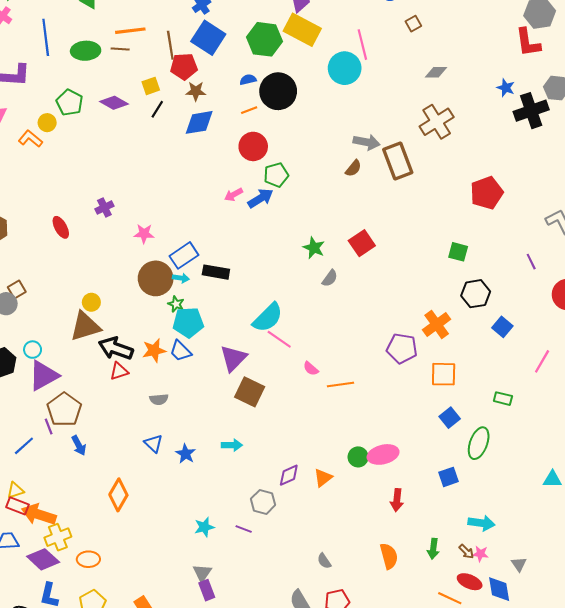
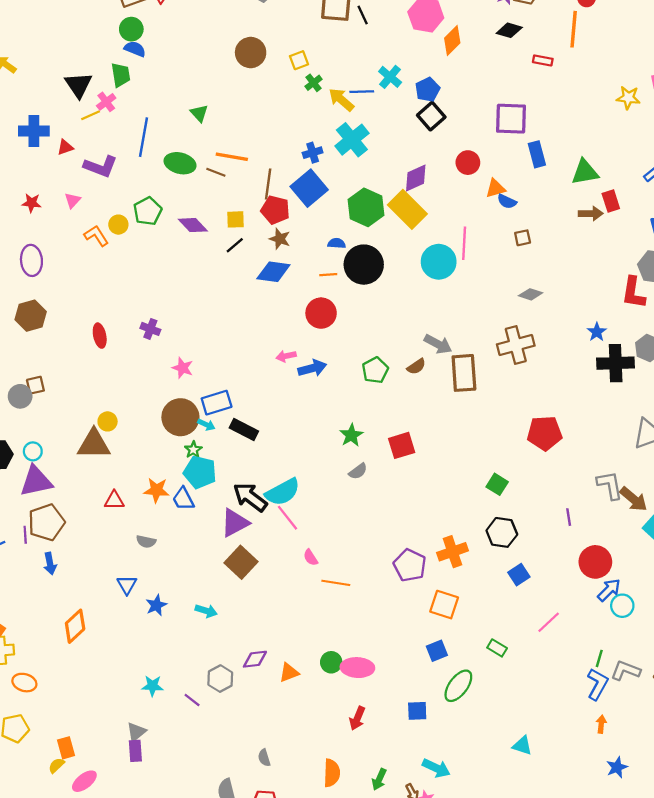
green pentagon: (276, 175) -> (375, 370), moved, turned -30
purple cross: (104, 207) -> (150, 329), turned 30
black arrow: (116, 348) -> (250, 497), moved

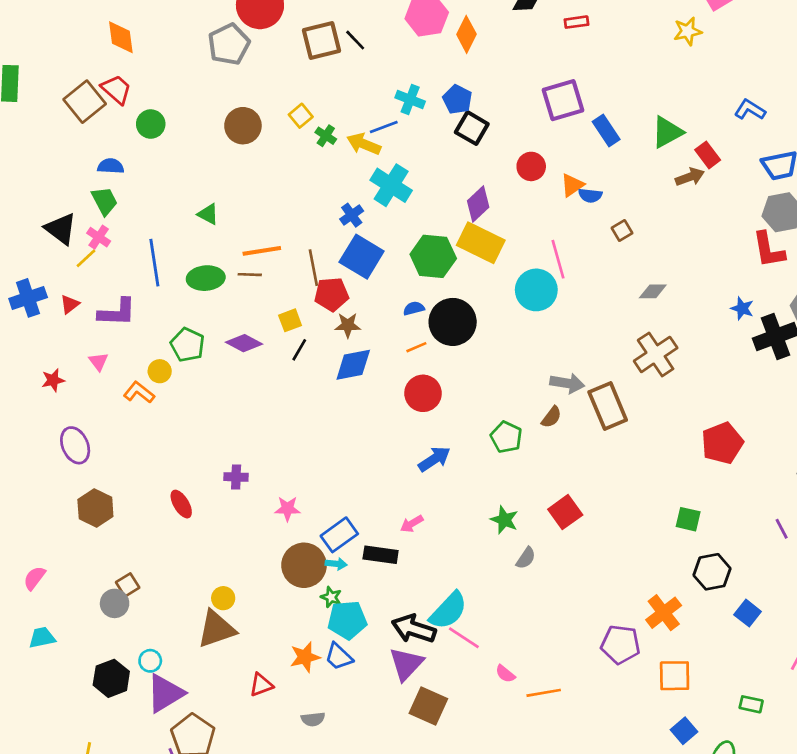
green circle: (131, 29) -> (151, 124), moved
pink arrow: (286, 356) -> (412, 524), moved

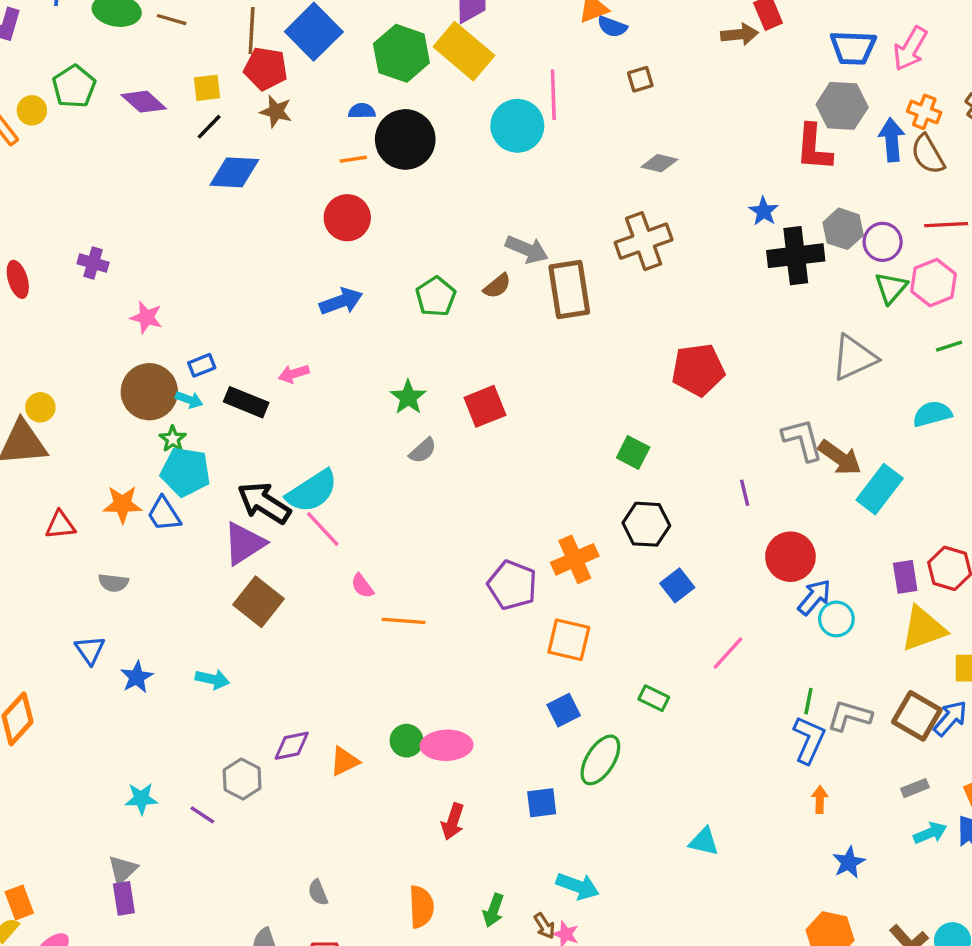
blue diamond: (353, 365) -> (234, 172), moved
blue rectangle: (339, 535) -> (202, 365), size x0.6

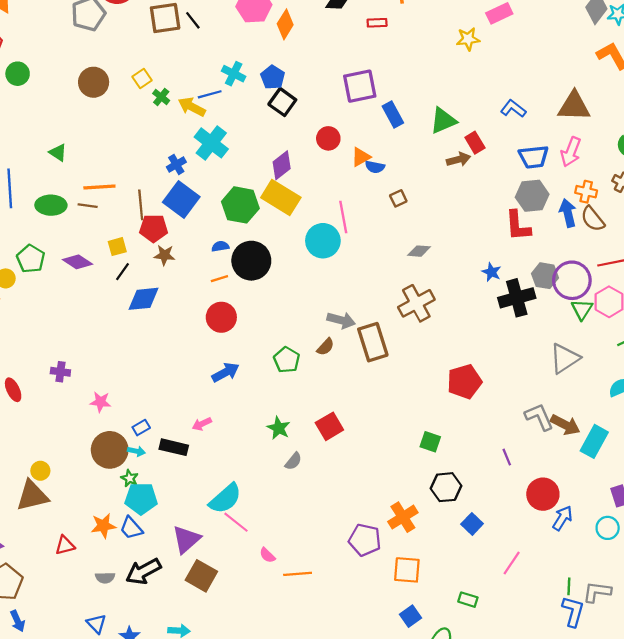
purple circle: (883, 242) -> (572, 280), size x1.5
black arrow: (264, 503) -> (143, 571), moved, turned -52
cyan circle: (836, 619) -> (608, 528), moved

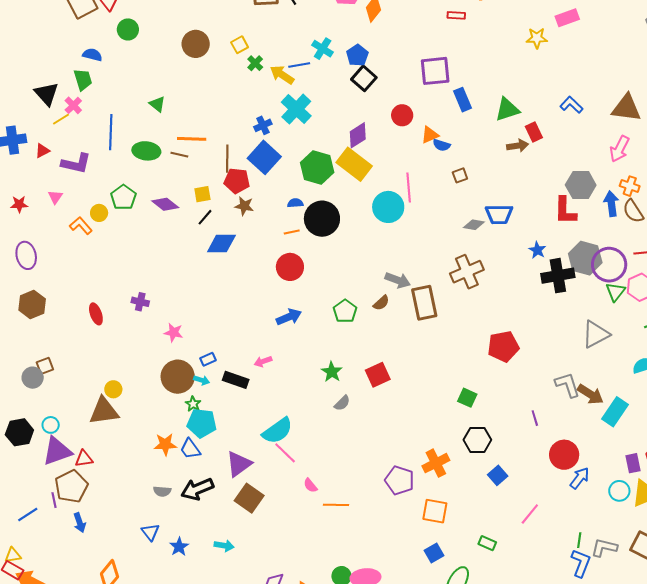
blue trapezoid: (534, 157) -> (499, 214), moved
gray hexagon: (545, 276) -> (585, 258), size x1.4
red triangle: (65, 545) -> (84, 459), moved

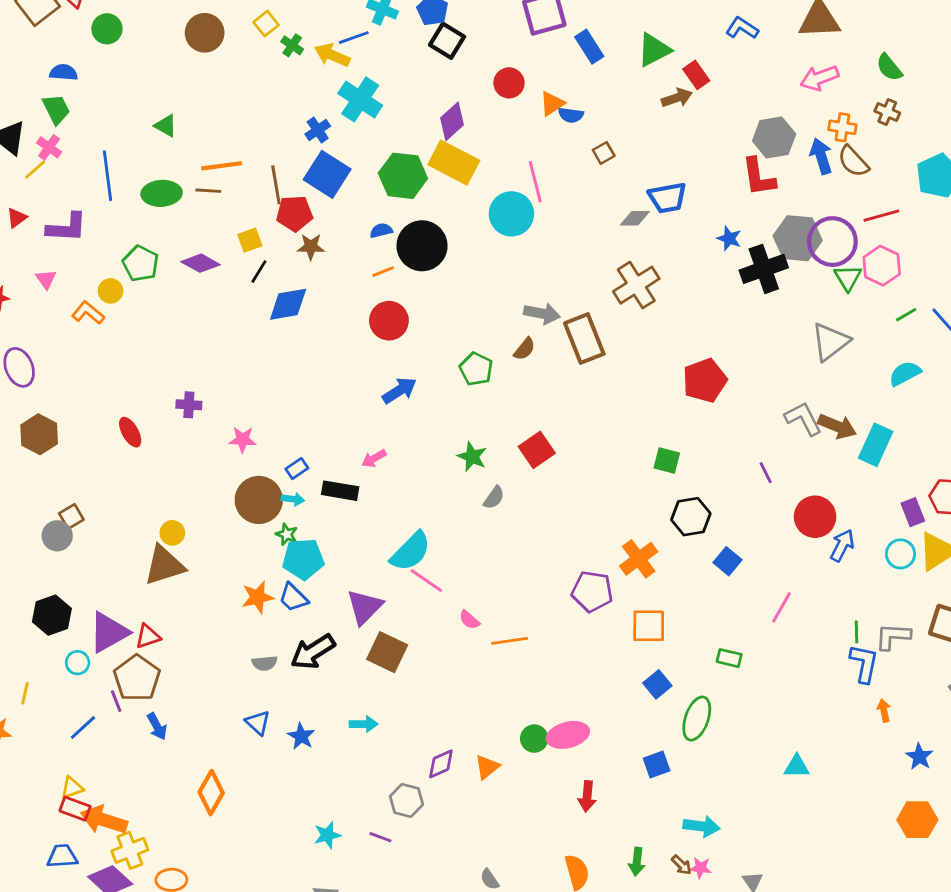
pink arrow: (620, 149) -> (819, 78), turned 52
cyan circle: (51, 425) -> (78, 663), moved

